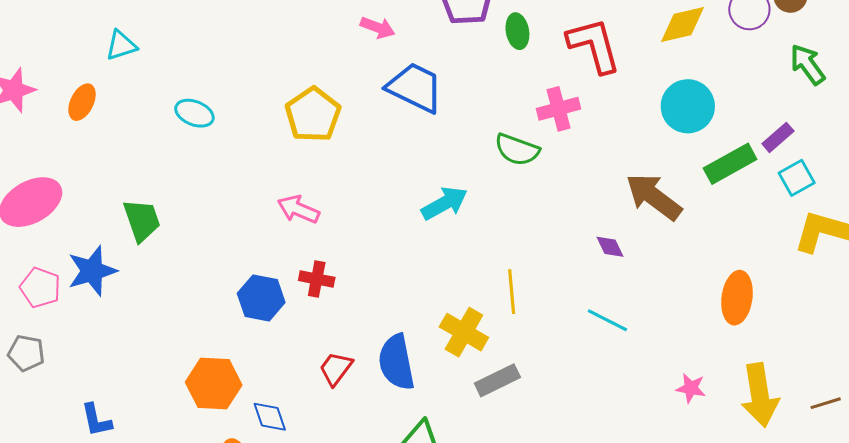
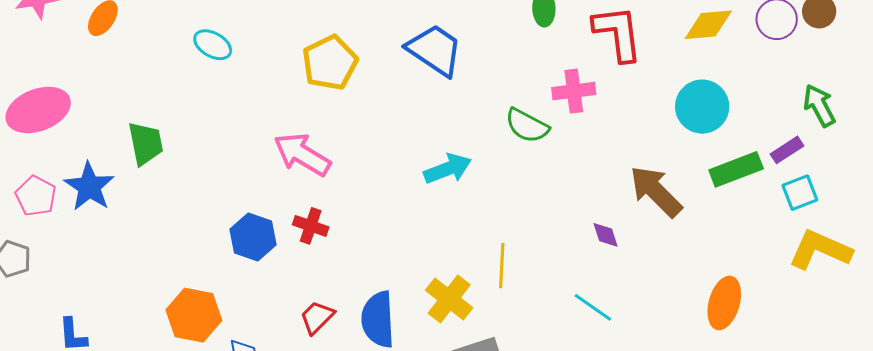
green arrow: (808, 64) -> (819, 105), moved
pink arrow: (298, 209) -> (302, 154), size x1.4
blue star: (92, 271) -> (89, 187), turned -30

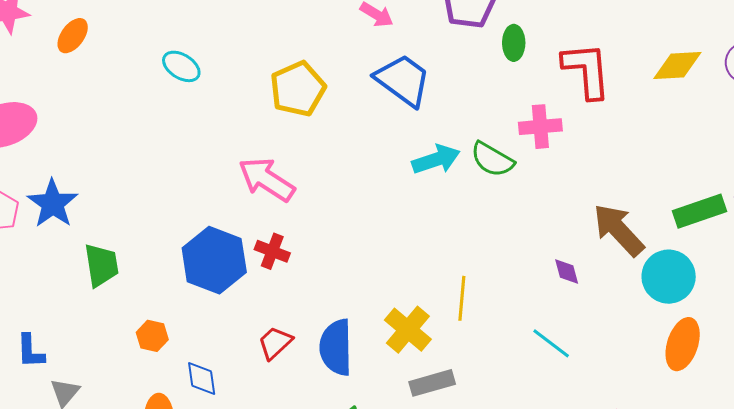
cyan circle: (702, 107) -> (669, 277), moved
green trapezoid: (146, 143) -> (101, 265), moved
cyan arrow: (448, 169) -> (436, 159), moved
blue hexagon: (253, 237) -> (214, 260), size x1.4
orange hexagon: (194, 315) -> (152, 336), size x0.6

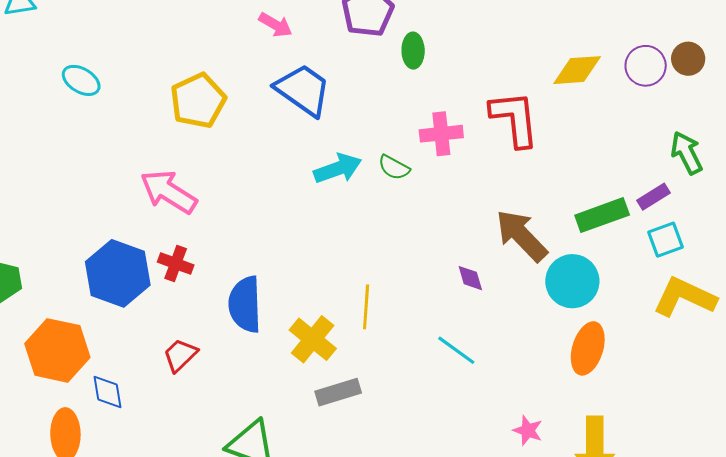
red L-shape: (587, 70) -> (515, 119), moved
green semicircle: (492, 159) -> (394, 167), size x0.7
orange hexagon: (152, 336) -> (57, 350), size x2.0
blue semicircle: (336, 347) -> (245, 304), moved

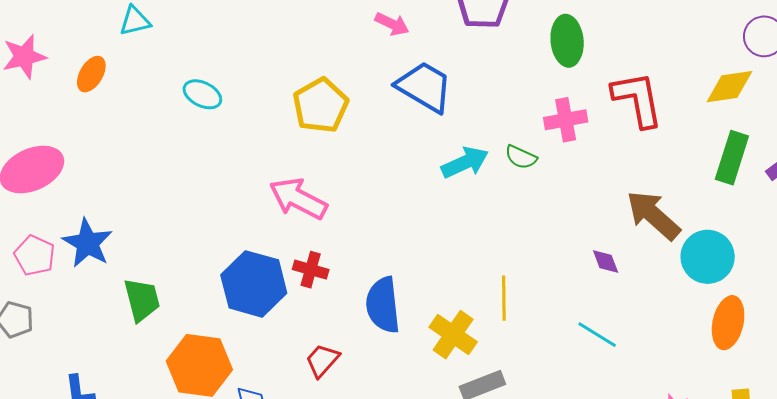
green ellipse: (413, 51) -> (567, 41), moved, size x1.4
yellow diamond: (577, 70) -> (729, 87), moved
green rectangle: (602, 215) -> (732, 158), moved, turned -48

